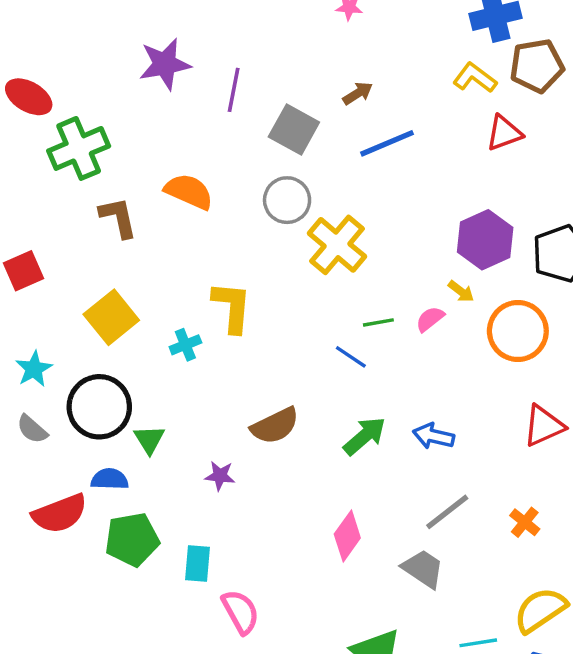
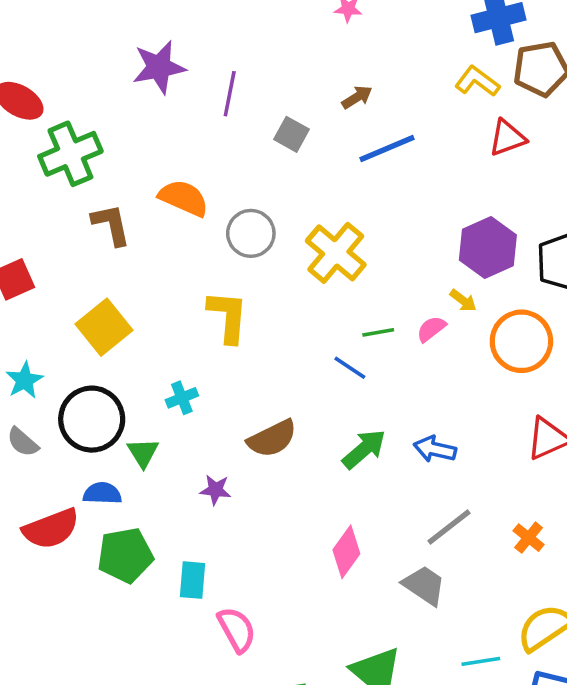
gray square: (294, 129) -> (292, 134), size x0.7
gray circle: (287, 200) -> (251, 233), moved
cyan cross: (185, 345) -> (182, 398), moved

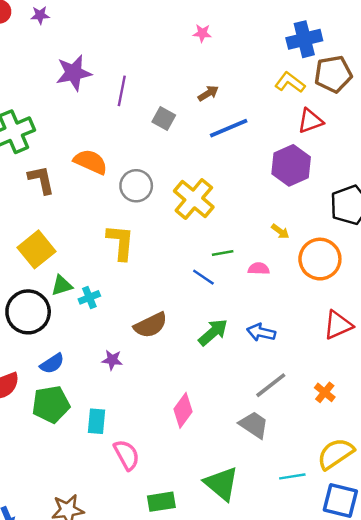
purple hexagon: (488, 248) -> (291, 165), moved
pink semicircle: (431, 329) -> (259, 269), moved, turned 40
green triangle: (143, 453) -> (62, 285), moved, turned 45
blue semicircle: (102, 493) -> (52, 364), moved, turned 145
pink diamond: (346, 552) -> (183, 410), moved

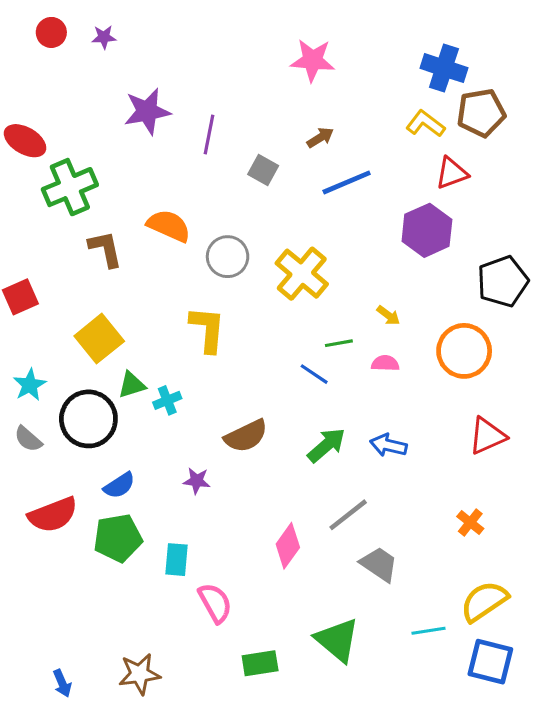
pink star: (202, 33) -> (313, 60), size x1.8
blue cross: (304, 39) -> (444, 68), turned 32
yellow arrow: (280, 231) -> (388, 315), moved
gray line: (271, 385) -> (348, 515), moved

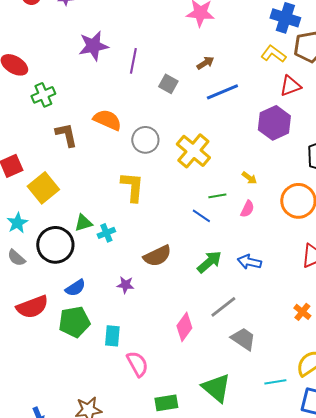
green cross: (70, 187) -> (43, 95), size x0.7
yellow square: (99, 339) -> (43, 188), moved
pink semicircle: (385, 363) -> (247, 209), turned 114

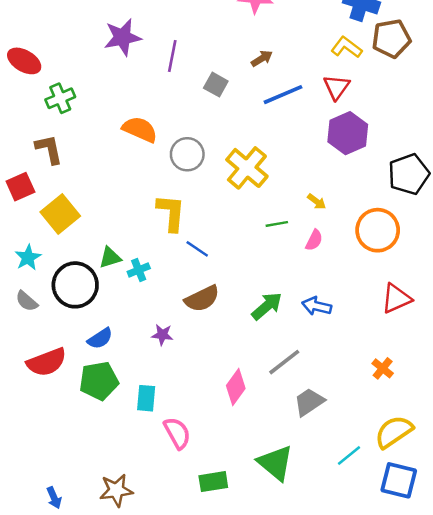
red triangle: (290, 86) -> (337, 87), moved, turned -35
brown L-shape: (66, 135) -> (49, 149), moved
blue line: (201, 216) -> (197, 249), moved
gray trapezoid: (243, 339) -> (309, 402), turned -68
cyan line: (275, 382) -> (349, 455), turned -30

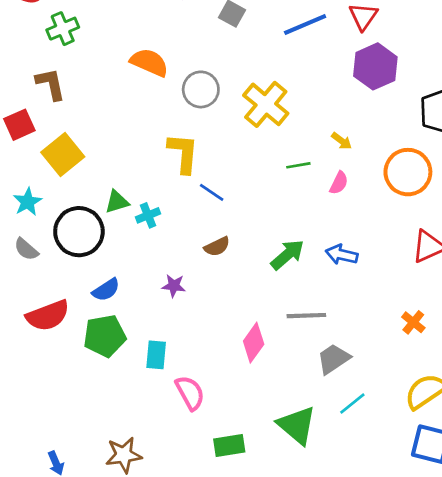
brown semicircle: (202, 299) -> (217, 247), size x0.7
gray line: (284, 362) -> (306, 316), turned 36
cyan line: (349, 455) -> (352, 404), moved

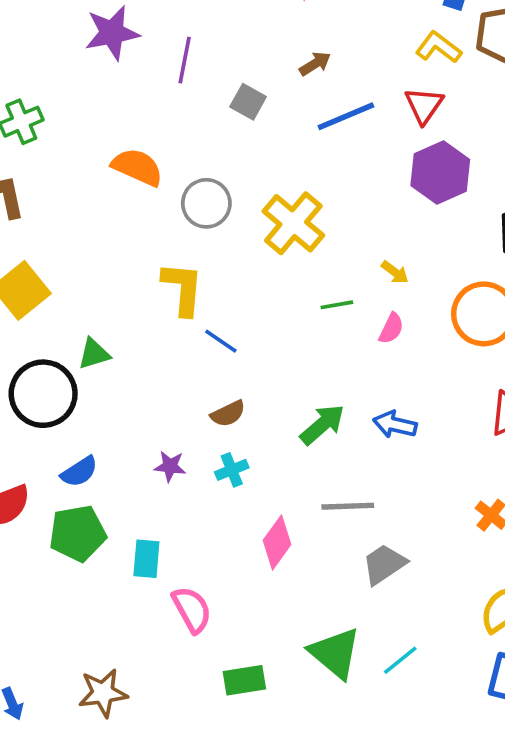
cyan cross: (148, 215) -> (232, 470), moved
cyan line: (352, 404) -> (400, 660), moved

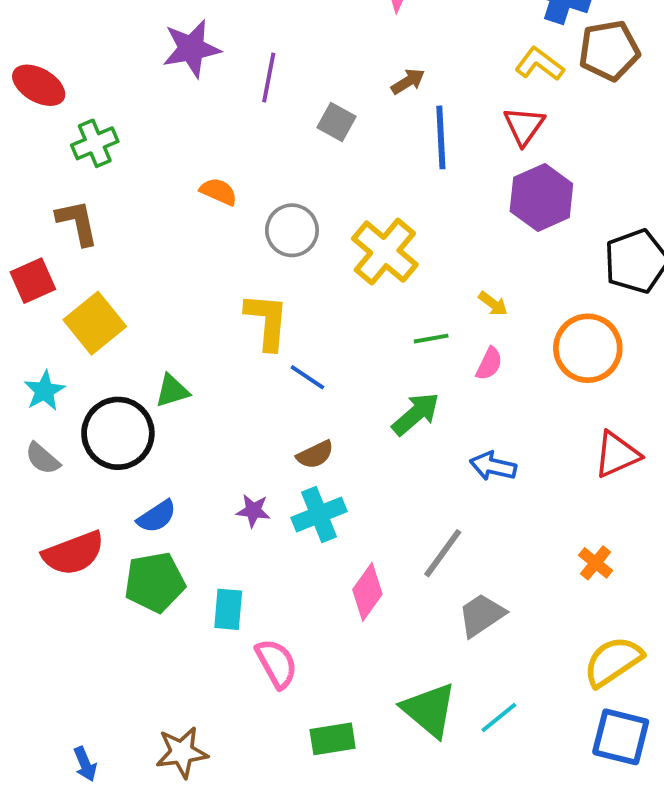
blue line: (346, 116) -> (441, 137), turned -70
orange semicircle: (137, 167) -> (218, 192), size x0.7
green arrow: (322, 425) -> (416, 414), moved
cyan cross: (232, 470) -> (319, 515), size x1.5
gray line: (348, 506) -> (443, 553), turned -52

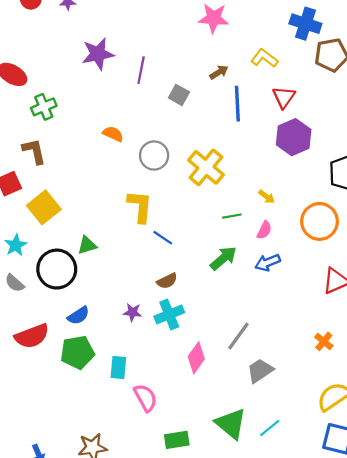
yellow L-shape: (539, 64) -> (264, 58), moved
blue arrow: (493, 466) -> (268, 263), moved, turned -35

